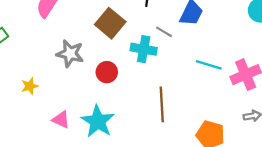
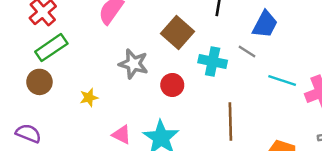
gray line: (164, 32) -> (247, 52), moved

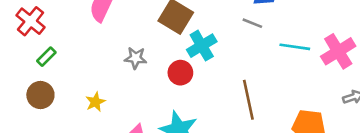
green rectangle: (51, 48) -> (46, 57), size x0.6
cyan cross: (213, 61) -> (202, 46), moved, turned -32
gray star: (133, 64) -> (136, 58), size x0.7

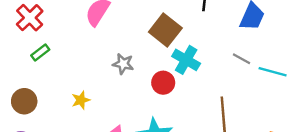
gray line: (252, 23) -> (241, 59), moved
cyan cross: (202, 46) -> (186, 60), turned -36
brown circle: (40, 95) -> (24, 101), moved

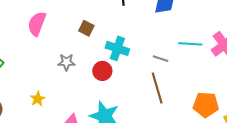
brown square: (165, 30) -> (86, 28), moved, size x0.6
gray line: (241, 59) -> (160, 59), moved

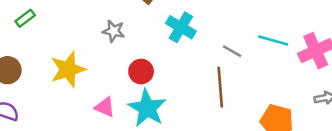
red circle: (102, 71) -> (141, 71), moved
yellow star: (38, 99) -> (68, 69), size x1.8

